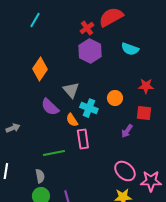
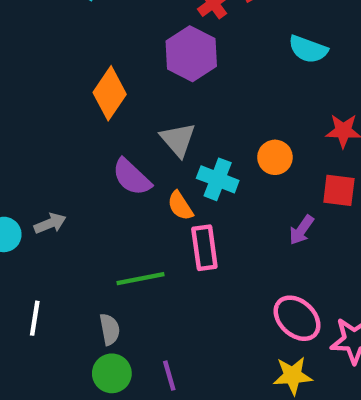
purple hexagon: (90, 51) -> (191, 54), moved

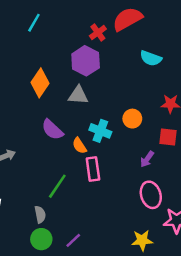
gray triangle: (178, 140) -> (78, 95), moved, turned -45
green line: (141, 279) -> (57, 186), turned -45
pink ellipse: (297, 318) -> (151, 195), moved, turned 30
purple line: (169, 376) -> (73, 240), turned 63

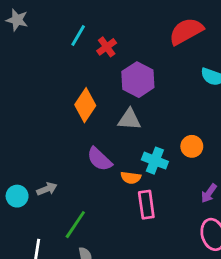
red cross: (98, 32) -> (107, 47), moved
orange semicircle: (79, 146) -> (131, 178), turned -49
green line: (57, 186) -> (75, 225), moved

